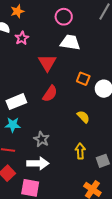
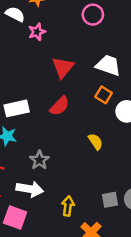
white trapezoid: (70, 42) -> (108, 65), moved
yellow arrow: (80, 151) -> (68, 206), moved

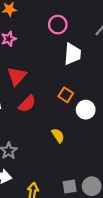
white trapezoid: (108, 65) -> (72, 54), moved, turned 75
red triangle: (63, 67) -> (17, 76), moved

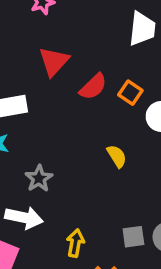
red semicircle: (27, 104) -> (93, 87), moved

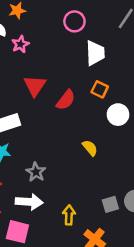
orange square: (130, 93) -> (100, 89), moved

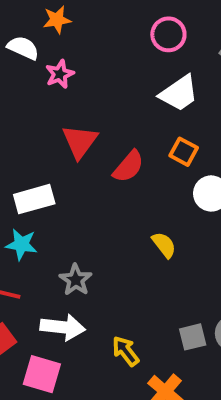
pink circle: (74, 21) -> (168, 34), moved
white trapezoid: (95, 53) -> (179, 93), turned 55
yellow arrow: (69, 215) -> (126, 351), turned -42

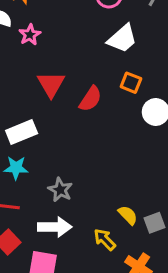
yellow semicircle: (164, 245) -> (128, 215), moved

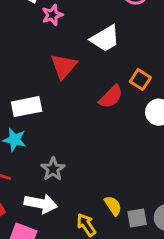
white trapezoid: (122, 39) -> (105, 39), moved
red semicircle: (90, 99) -> (111, 97), moved

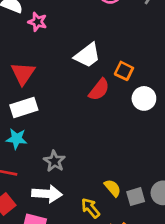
pink star: (52, 15) -> (37, 22), turned -30
white trapezoid: (105, 39) -> (87, 55), moved
red triangle: (64, 66) -> (23, 73), moved

